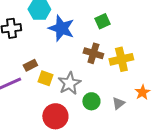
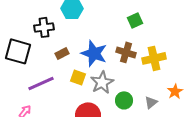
blue star: (61, 28) -> (94, 53), moved
brown rectangle: (30, 65) -> (62, 53), moved

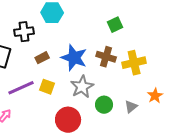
yellow square: (78, 77) -> (47, 87), moved

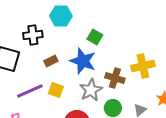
green square: (115, 25) -> (95, 37), moved, turned -35
brown cross: (106, 57) -> (115, 78), moved

